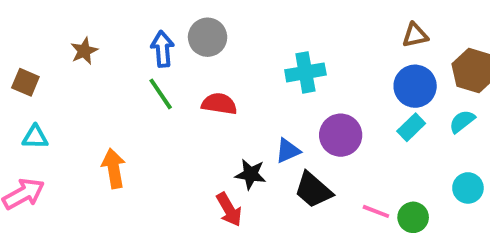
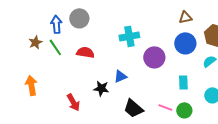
brown star: (84, 51) -> (35, 42), moved
cyan rectangle: (411, 127) -> (183, 82), moved, turned -48
purple circle: (341, 135) -> (154, 57), moved
black trapezoid: (313, 190) -> (133, 108), moved
red arrow: (229, 210) -> (73, 102), moved

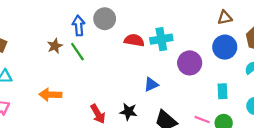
red semicircle: (85, 52) -> (134, 40), moved
orange arrow: (31, 85) -> (50, 95), turned -78
black star: (101, 88) -> (128, 112), moved

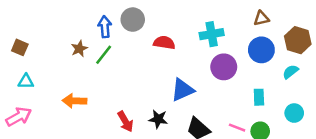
cyan cross: (161, 39) -> (212, 34), moved
green line: (77, 52) -> (104, 55), turned 72
blue triangle: (151, 84) -> (182, 90), size x1.5

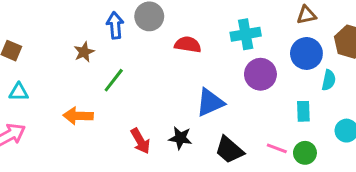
green line: (104, 55) -> (114, 80), moved
cyan semicircle: (291, 72) -> (329, 80), moved, turned 140

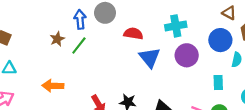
brown triangle: (306, 15) -> (229, 13), moved, turned 40
green line: (114, 80) -> (79, 46), moved
blue triangle: (210, 102) -> (150, 57), moved, turned -45

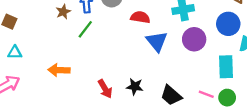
brown star: (57, 39) -> (63, 12), moved
cyan rectangle: (218, 83) -> (226, 67), size x1.5

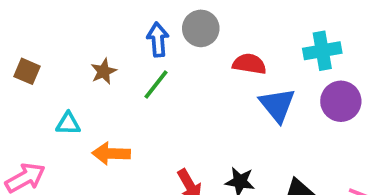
brown star: (63, 12) -> (104, 71), moved
cyan triangle: (15, 52) -> (68, 124), moved

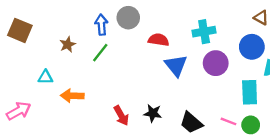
brown square: (27, 71) -> (20, 30), moved, size x1.5

